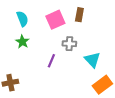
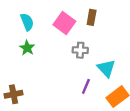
pink square: (55, 20) -> (64, 23), turned -30
purple line: (51, 61) -> (86, 86), moved

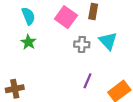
cyan triangle: (106, 68) -> (108, 41), moved

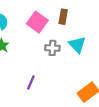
purple line: (88, 81) -> (31, 82), moved

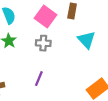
gray cross: (52, 48) -> (43, 43), moved

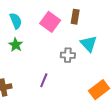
gray cross: (43, 43) -> (68, 55), moved

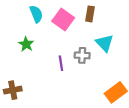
cyan semicircle: (16, 21) -> (36, 14), moved
purple line: (44, 80) -> (61, 63), moved, turned -32

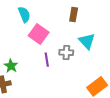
pink square: (63, 20) -> (39, 34), moved
green star: (26, 44) -> (11, 66), moved

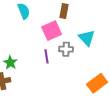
brown rectangle: (74, 14) -> (64, 11), moved
pink square: (39, 34) -> (52, 31), moved, turned 30

